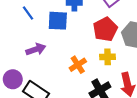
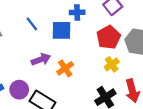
yellow cross: (108, 57) -> (112, 64), turned -32
orange cross: (78, 65) -> (65, 68), moved

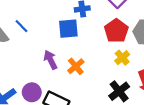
blue line: (32, 24) -> (21, 26), moved
purple arrow: (41, 59) -> (51, 60), turned -90

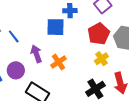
blue line: (21, 26) -> (14, 36), moved
purple circle: (32, 92) -> (16, 70), moved

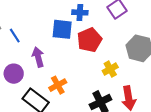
red pentagon: (99, 34) -> (89, 40), moved
orange cross: (59, 62) -> (58, 85), moved

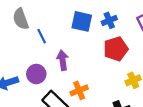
blue cross: (80, 12) -> (109, 20), turned -32
blue square: (62, 29) -> (82, 21), moved

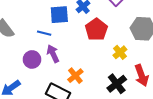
blue line: (42, 36) -> (44, 33), moved, turned -32
purple circle: (36, 74) -> (32, 59), moved

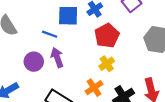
yellow cross: (120, 52) -> (107, 64), moved
orange cross: (75, 76) -> (94, 88), moved

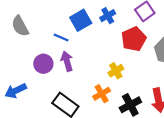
blue square: (68, 16) -> (81, 20), turned -35
red pentagon: (107, 36) -> (134, 39), moved

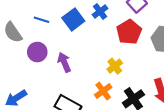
blue line: (61, 38) -> (41, 20), moved
purple circle: (43, 64) -> (37, 52), moved

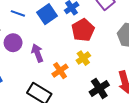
red pentagon: (129, 32) -> (83, 30), moved
orange cross: (103, 91) -> (60, 71), moved

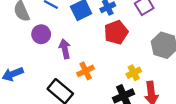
yellow cross: (83, 58) -> (134, 73), moved

